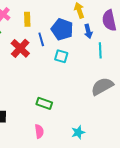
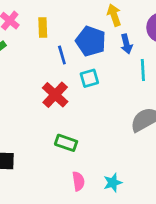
red cross: (20, 48) -> (55, 95), moved
cyan square: (61, 56) -> (89, 78), turned -32
pink semicircle: (39, 131) -> (78, 181), moved

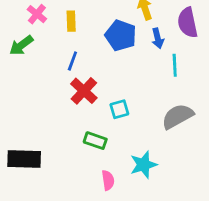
blue line: (62, 55) -> (72, 61), moved, turned 36
cyan square: (89, 78) -> (119, 109), moved
cyan star: (113, 183) -> (143, 165), moved, size x1.4

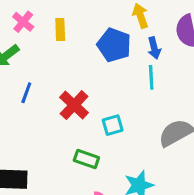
blue line: (72, 61) -> (26, 93), moved
cyan line: (175, 65) -> (151, 77), moved

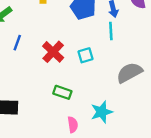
cyan square: (113, 125) -> (85, 55), moved

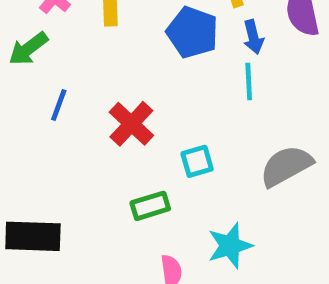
cyan square: (85, 55) -> (197, 161), moved
green rectangle: (62, 92) -> (150, 206), turned -36

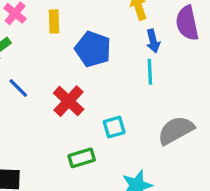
blue pentagon: (192, 32) -> (93, 49), moved
blue line: (59, 105) -> (18, 88), turned -65

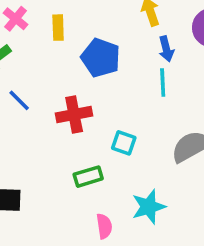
red cross: (69, 101) -> (74, 114), turned 36
cyan square: (114, 127) -> (124, 143), turned 35

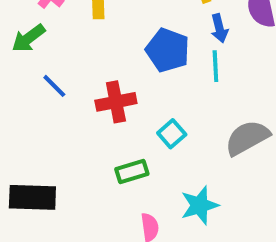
blue pentagon: (101, 58) -> (168, 50), moved
cyan square: (124, 143) -> (172, 134), turned 30

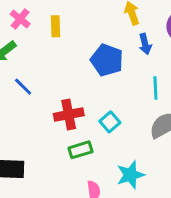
cyan line: (215, 66) -> (155, 88), moved
red cross: (116, 102) -> (69, 115), moved

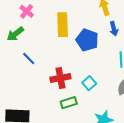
yellow rectangle: (55, 26) -> (63, 25), moved, size x1.6

